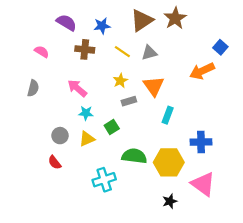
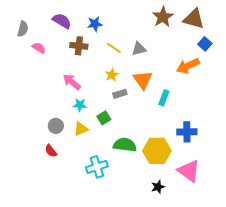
brown triangle: (142, 20) -> (194, 19), moved, turned 50
gray semicircle: (33, 88) -> (23, 29), moved
cyan rectangle: (168, 115) -> (164, 98), moved

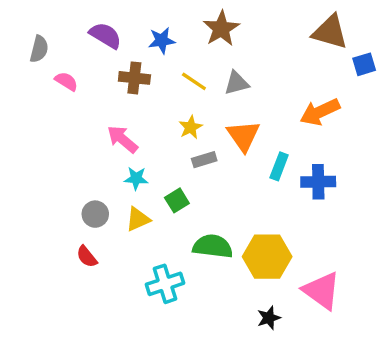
brown star: (163, 17) -> (221, 29), moved
blue square: (205, 44) -> (364, 64), moved, turned 32
blue cross: (187, 132) -> (318, 182), moved

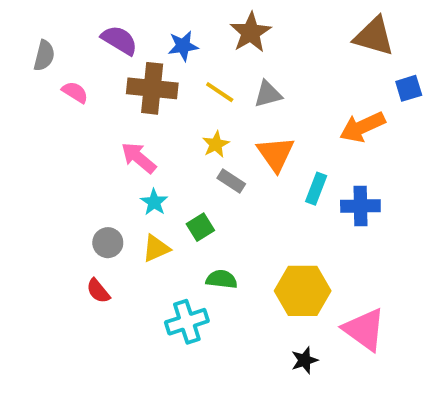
blue square: (364, 64) -> (409, 88), moved
brown cross: (134, 78) -> (152, 88), size x1.4
gray rectangle: (204, 160) -> (231, 181), turned 50
cyan star: (136, 178) -> (154, 202), turned 30
green semicircle: (213, 246) -> (222, 279), moved, size x0.7

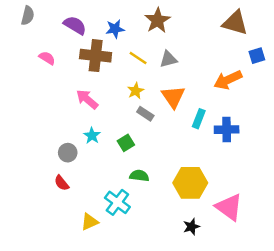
gray semicircle: (44, 56) -> (28, 16), moved
cyan star: (154, 202) -> (92, 136), moved
yellow triangle: (156, 248) -> (90, 222), moved
cyan cross: (187, 322) -> (117, 202), turned -35

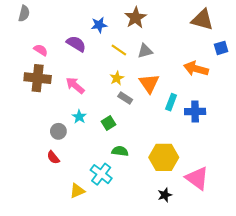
purple semicircle: (75, 25) -> (76, 44), moved
brown cross: (96, 56) -> (38, 78), moved
orange arrow: (228, 80) -> (196, 69), turned 40

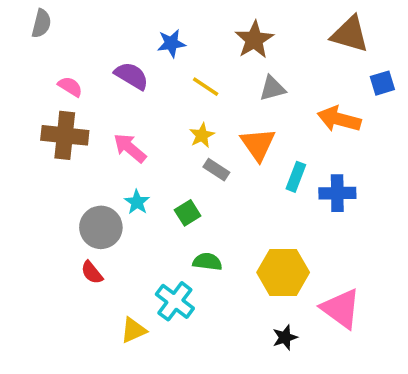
brown star: (136, 18) -> (254, 40), moved
gray triangle: (145, 51) -> (272, 88), moved
gray circle: (58, 131) -> (101, 227), size x1.5

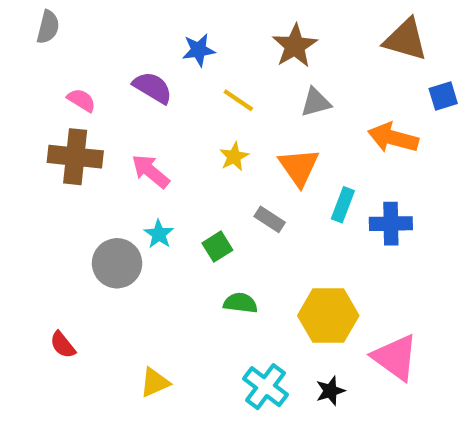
gray rectangle: (216, 170) -> (270, 219), moved
red semicircle: (92, 272) -> (63, 345), moved
cyan cross: (175, 301) -> (265, 387), moved

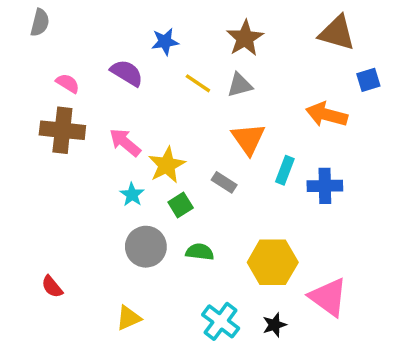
gray triangle: (316, 102) -> (240, 85), moved
yellow star: (234, 157) -> (167, 165), moved, size x1.5
gray circle: (117, 263) -> (146, 247), moved

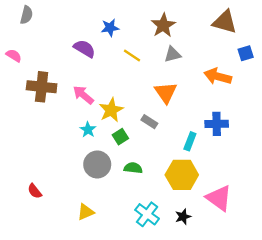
pink semicircle: (68, 83) -> (14, 56), moved
gray triangle: (240, 85) -> (173, 54), moved
cyan rectangle: (285, 170) -> (190, 141), moved

